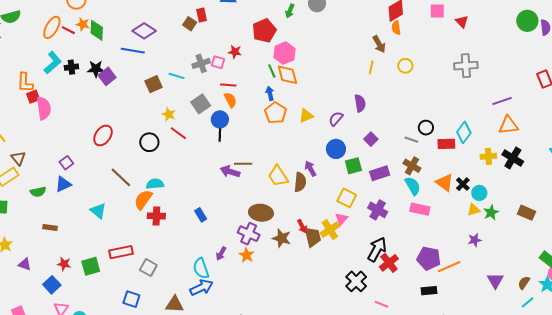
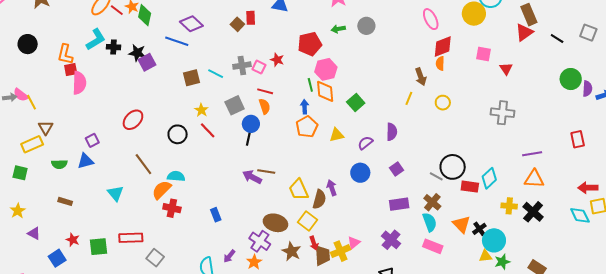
green arrow: (290, 11) -> (338, 29), turned 48
black circle: (426, 128) -> (453, 167), size x1.6
green square: (353, 166) -> (356, 103), moved, turned -36
cyan circle: (479, 193) -> (494, 240), size x1.5
yellow square: (347, 198) -> (308, 221), moved

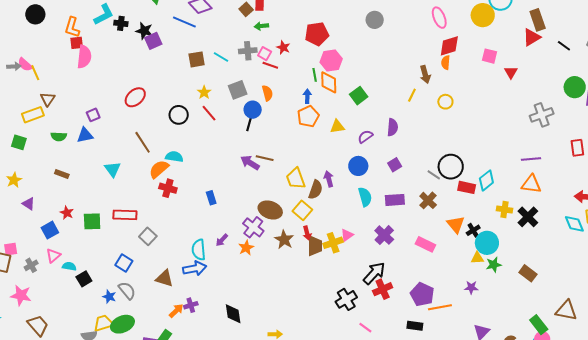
green arrow: (338, 29) -> (261, 26), moved
red line: (265, 91) -> (270, 65), moved
gray cross: (502, 113) -> (542, 115), moved, turned -30
cyan semicircle: (430, 222) -> (365, 197), moved

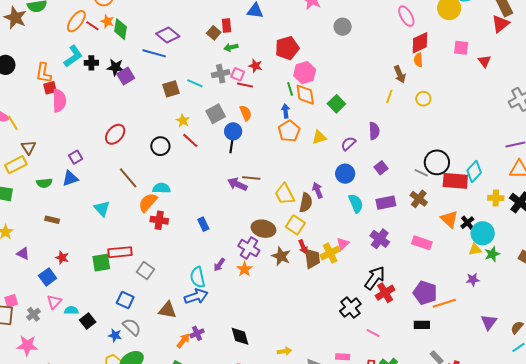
red rectangle: (467, 187) -> (455, 181), size x1.4
green square: (92, 221) -> (101, 263), moved

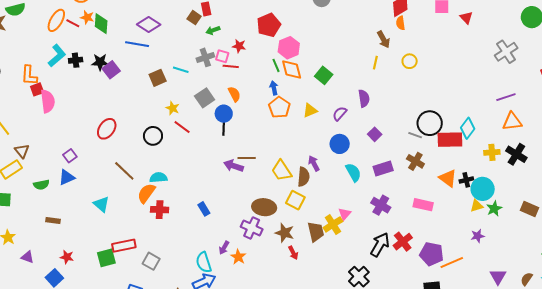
black cross: (467, 223) -> (466, 180), turned 32
red arrow: (303, 247) -> (293, 253), moved
orange star: (244, 269) -> (238, 257), moved
red cross: (385, 293) -> (403, 242), moved

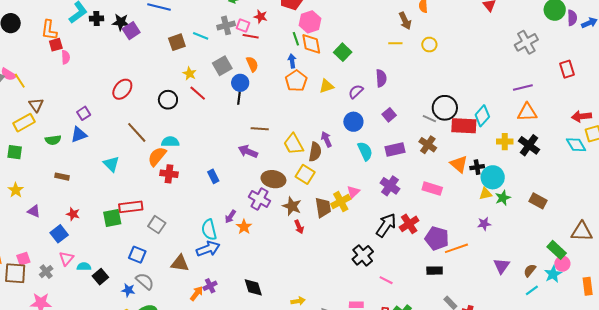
yellow line: (375, 63) -> (395, 43), turned 72
pink semicircle: (48, 101) -> (66, 57), size x0.6
purple arrow: (234, 166) -> (248, 151), moved

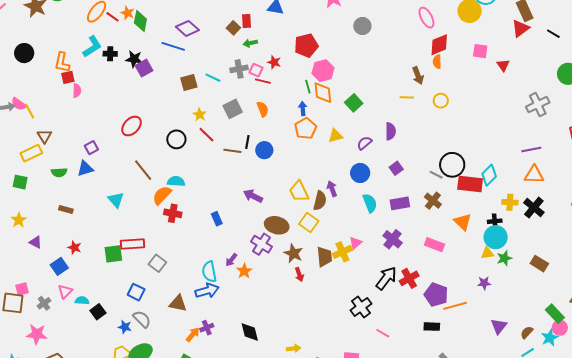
blue circle: (240, 83) -> (264, 150), moved
brown line: (260, 129) -> (232, 151), moved
black cross: (477, 167) -> (495, 221), moved

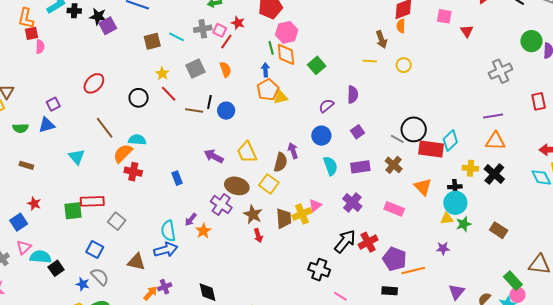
red line: (263, 81) -> (226, 42), turned -70
yellow triangle: (335, 136) -> (281, 97), moved
yellow trapezoid: (299, 191) -> (247, 152), moved
cyan semicircle: (82, 301) -> (40, 257), size x1.5
black cross: (361, 307) -> (319, 270), turned -35

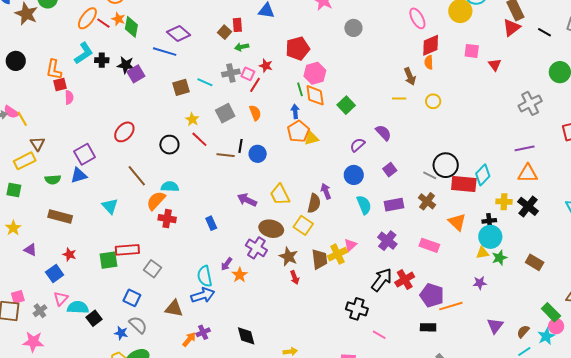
purple semicircle: (353, 95) -> (383, 133), turned -42
purple square: (53, 104) -> (85, 154), size x1.5
brown rectangle: (26, 165) -> (60, 217), size x1.6

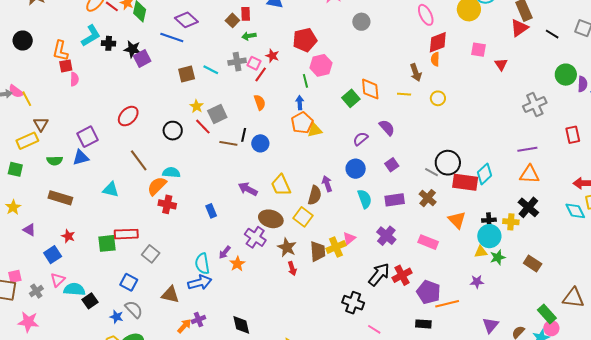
orange diamond: (315, 95) -> (370, 89), moved
gray square: (225, 113) -> (217, 114), moved
yellow cross: (504, 202) -> (511, 222), moved
cyan triangle: (110, 206) -> (111, 190), turned -36

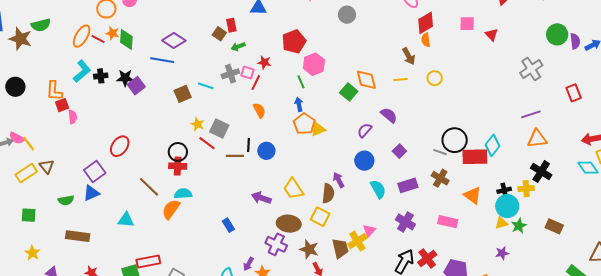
gray square: (217, 114) -> (219, 129), turned -30
red ellipse: (128, 116) -> (120, 146), moved
yellow rectangle: (27, 141) -> (26, 173), moved
red cross: (167, 204) -> (178, 166), moved

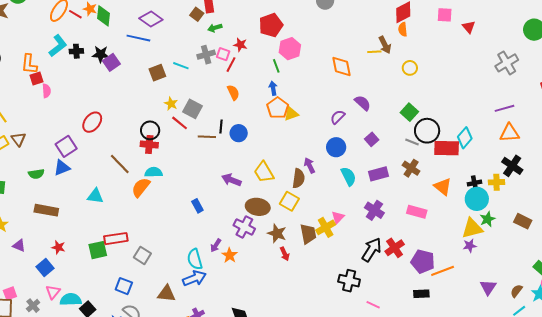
yellow line: (401, 79) -> (374, 52), moved
green square: (349, 92) -> (409, 112), moved
yellow triangle: (501, 223) -> (472, 228), moved, size x1.6

